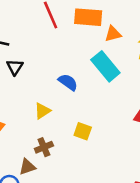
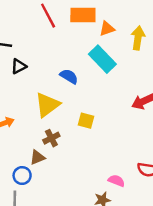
black triangle: (15, 67) -> (19, 66), turned 35
yellow triangle: (42, 111) -> (47, 105), size x1.6

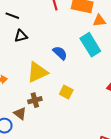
brown triangle: (37, 157) -> (20, 113), turned 48

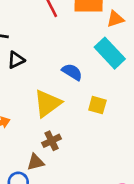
yellow square: (66, 92) -> (97, 105), moved
brown triangle: (20, 113) -> (36, 162), turned -40

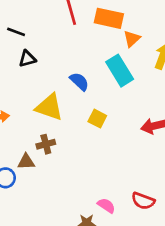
orange triangle: (115, 19) -> (132, 39), turned -36
yellow triangle: (47, 103) -> (49, 107), turned 44

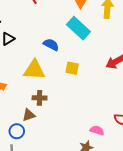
brown cross: (46, 144) -> (40, 98), turned 32

